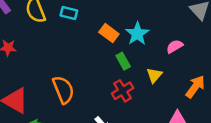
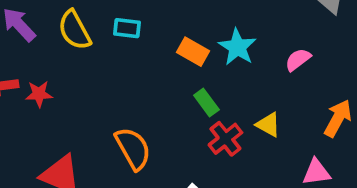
green rectangle: (123, 61) -> (206, 102), moved
yellow triangle: (154, 75) -> (268, 125), moved, turned -35

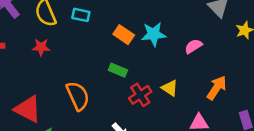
cyan star: (237, 47) -> (154, 34), turned 30
red star: (39, 94) -> (41, 47), moved
green rectangle: (206, 102) -> (118, 70), moved, turned -36

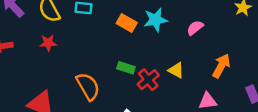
green rectangle: (118, 70) -> (126, 68), moved

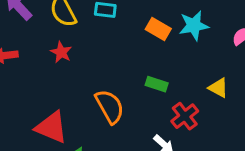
red star: (48, 43) -> (61, 52), turned 30
red cross: (148, 80) -> (185, 116), moved

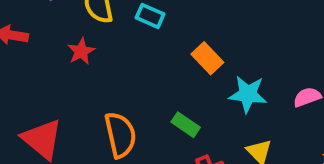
cyan star: (194, 25) -> (248, 94), moved

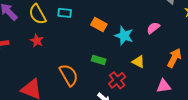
cyan star: (248, 94) -> (124, 36), turned 30

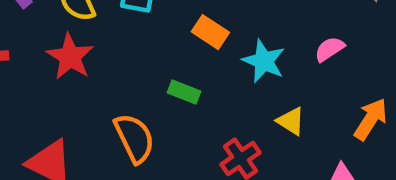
red star: (37, 41) -> (70, 57), size x1.5
green rectangle: (99, 60) -> (184, 92), moved

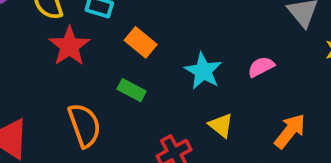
orange rectangle: (210, 32) -> (141, 42), moved
red star: (70, 57) -> (69, 46), moved

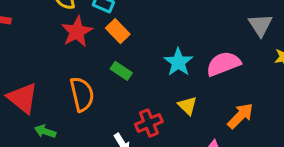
orange rectangle: (141, 42) -> (118, 31), moved
pink semicircle: (261, 67) -> (223, 64), size x1.6

